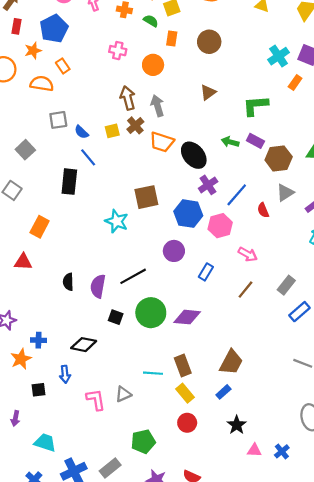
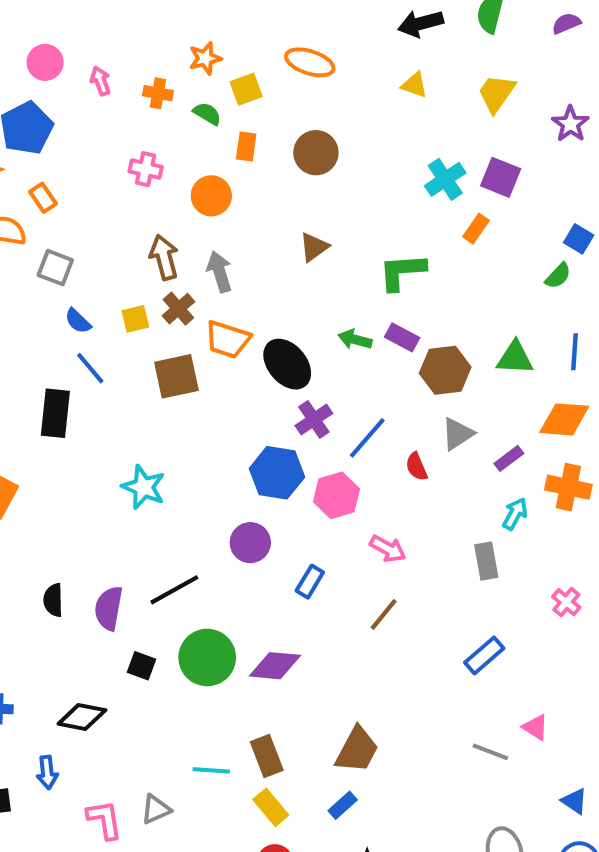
gray square: (58, 120) -> (55, 268), moved, turned 30
brown square: (146, 197) -> (176, 376), moved
gray rectangle: (286, 285) -> (486, 561), moved, turned -48

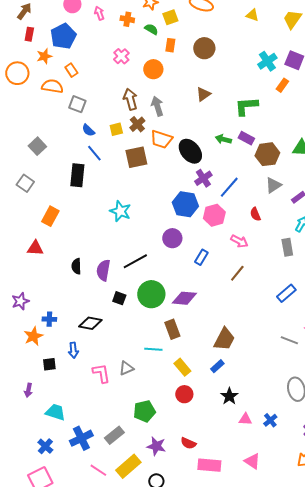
pink cross: (146, 169) -> (121, 56), turned 35
red semicircle: (416, 467) -> (255, 214), moved
brown rectangle: (267, 756) -> (172, 329), moved

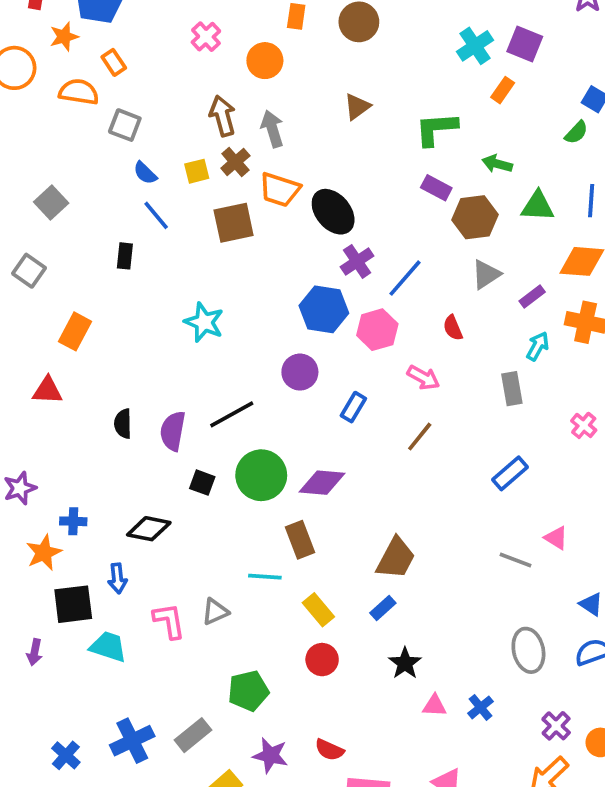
green arrow: (223, 139) -> (497, 164), moved
black rectangle: (77, 175) -> (125, 256), size x0.6
black square: (49, 364) -> (73, 604), size x1.6
cyan trapezoid: (55, 412) -> (108, 647), moved

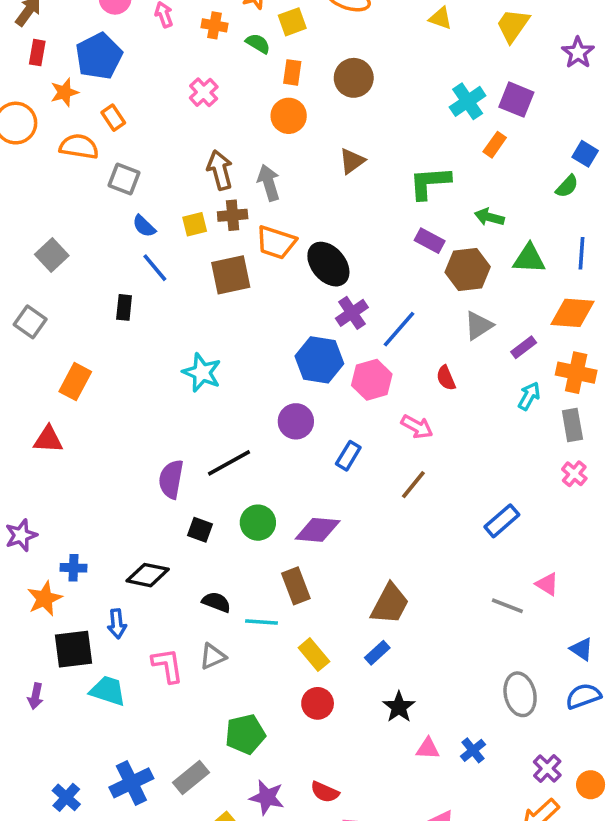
orange circle: (265, 61) -> (289, 116), moved
brown cross: (235, 162) -> (233, 215), turned 36
gray rectangle: (512, 389) -> (572, 425), moved
black semicircle: (123, 424) -> (216, 602), moved, turned 112
green circle: (261, 475) -> (258, 523), size x0.7

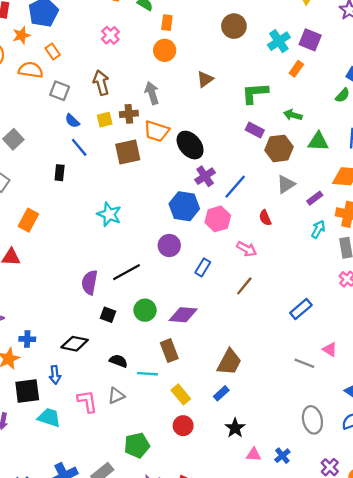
brown circle: (354, 78) -> (234, 26), moved
brown arrow: (220, 170) -> (101, 83), moved

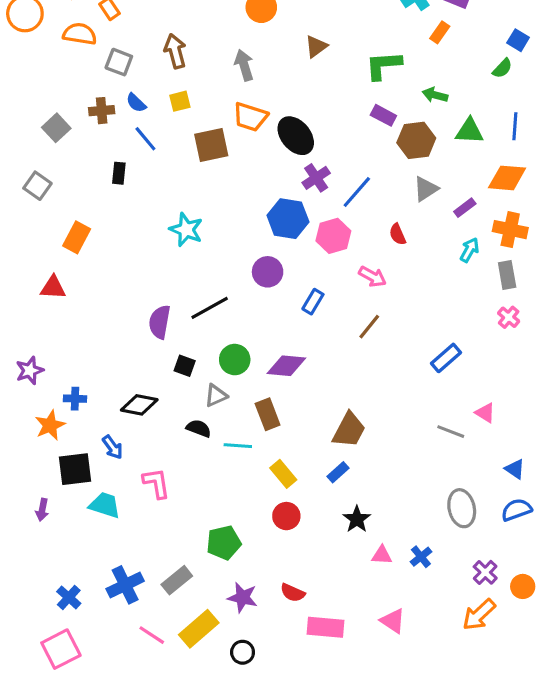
brown cross: (129, 114) -> (102, 111), moved
blue arrow: (55, 375) -> (113, 447), turned -30
gray triangle: (116, 396) -> (216, 396), moved

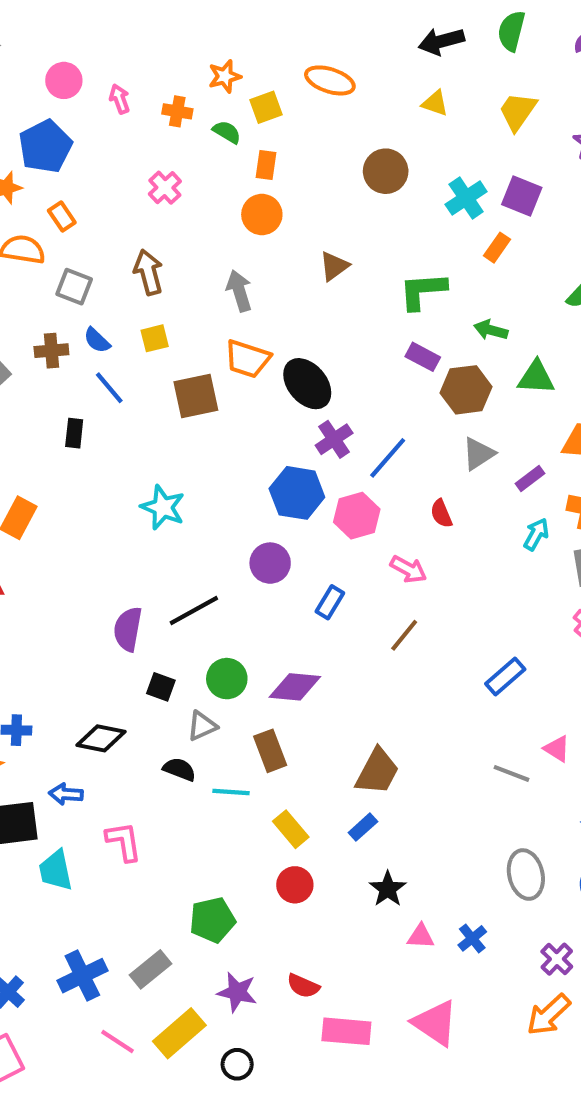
blue arrow: (113, 447) -> (66, 794), turned 130
cyan trapezoid: (105, 505) -> (56, 870), turned -120
pink triangle: (393, 621) -> (435, 1023), size x1.4

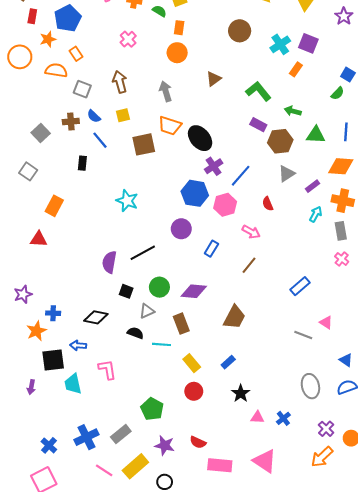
green L-shape: (423, 291) -> (258, 91), turned 55
brown trapezoid: (377, 771) -> (234, 317), moved
green pentagon: (212, 920) -> (152, 409), turned -30

